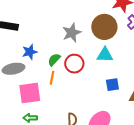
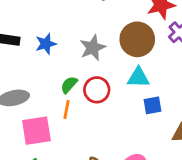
blue star: (30, 52) -> (46, 44), moved
blue square: (112, 85) -> (152, 105), moved

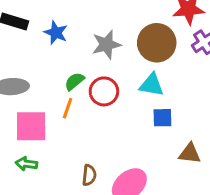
blue star: (46, 44) -> (56, 33), turned 30

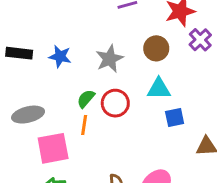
brown circle: (157, 43) -> (156, 48), size x0.7

